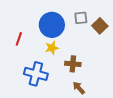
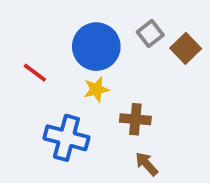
gray square: (81, 18) -> (150, 34), turned -32
red line: (19, 39) -> (35, 73), turned -72

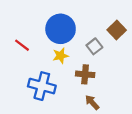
gray square: (150, 34) -> (94, 46), moved

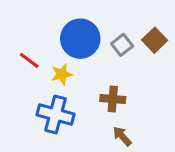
gray square: (94, 46) -> (122, 45), moved
yellow star: (61, 56) -> (62, 74), moved

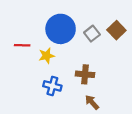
red line: (29, 60) -> (22, 45), turned -35
blue cross: (55, 114) -> (52, 86), moved, size x0.7

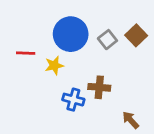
blue cross: (52, 86) -> (73, 100), moved
brown arrow: (92, 102) -> (131, 120), moved

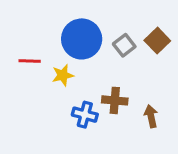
brown arrow: (131, 120) -> (151, 116), moved, turned 30

